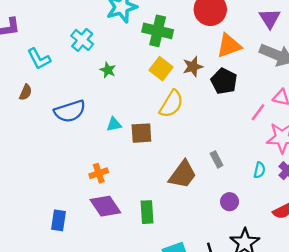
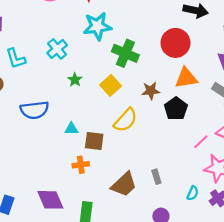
yellow square: (161, 69) -> (111, 85), moved
orange cross: (99, 173) -> (81, 165), moved

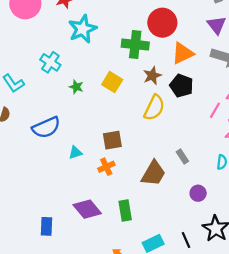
green cross: (125, 53) -> (135, 45), moved
yellow semicircle: (126, 120) -> (154, 108), moved
cyan triangle: (71, 129) -> (75, 153), moved

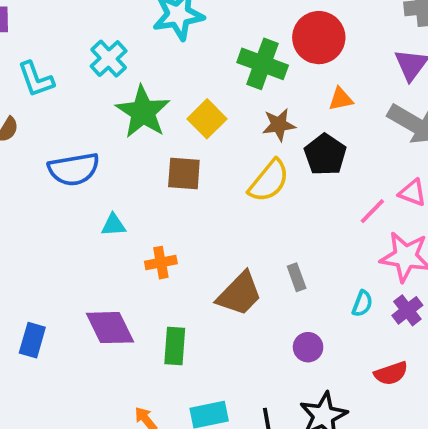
orange triangle: (183, 53) -> (341, 99), size x0.6
green star: (76, 87) -> (143, 112), size x2.0
brown square: (112, 140) -> (184, 174), moved

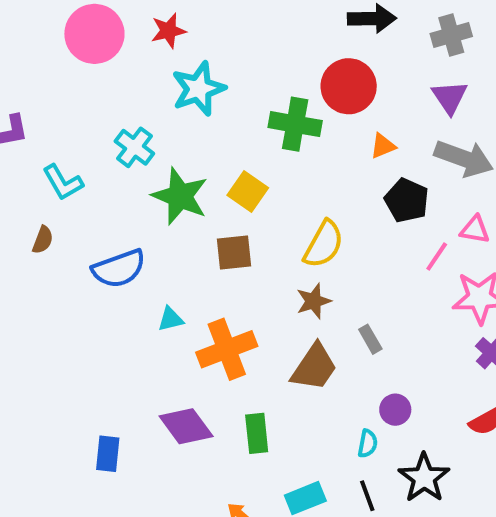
brown star: (279, 125) -> (314, 301), moved
black pentagon: (325, 155) -> (407, 200), moved
orange cross: (161, 263) -> (227, 349), size x1.8
cyan semicircle: (362, 304) -> (368, 444), moved

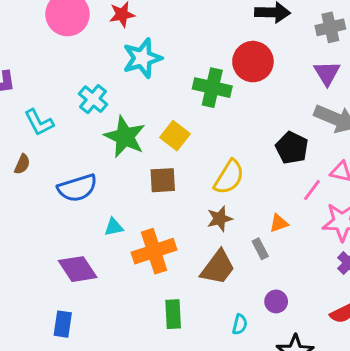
orange triangle: (383, 146) -> (279, 223), moved
purple diamond: (186, 426) -> (78, 269), moved
cyan semicircle: (368, 444) -> (240, 324), moved

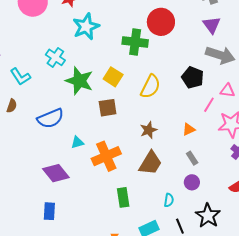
yellow semicircle: (229, 177) -> (150, 87), moved
gray rectangle: (260, 249) -> (192, 158), moved

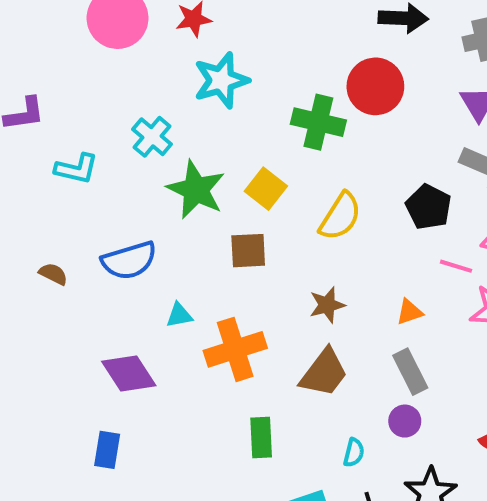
cyan L-shape: (20, 77) -> (76, 169), turned -50
pink line: (209, 105) -> (456, 266), turned 70
brown semicircle: (12, 106) -> (53, 274), moved, turned -88
gray rectangle: (192, 158) -> (410, 372), size x1.5

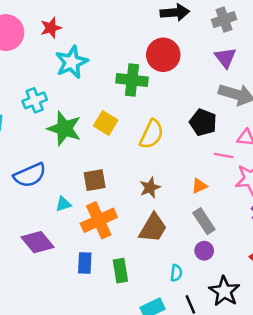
cyan cross: (152, 137) -> (35, 100), turned 35
brown square: (248, 251) -> (95, 180), moved
blue rectangle: (107, 450) -> (85, 263), moved

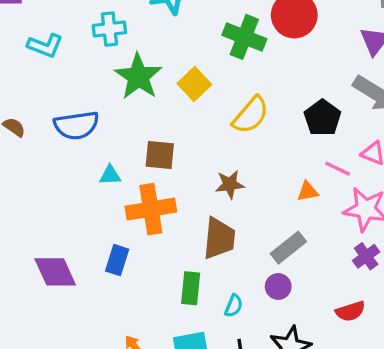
orange triangle: (199, 186) -> (308, 191), moved
gray rectangle: (204, 221) -> (288, 248), turned 70
brown trapezoid: (153, 228) -> (219, 238), turned -40
purple diamond: (37, 242) -> (55, 272), moved
green rectangle: (120, 271) -> (191, 288), moved

